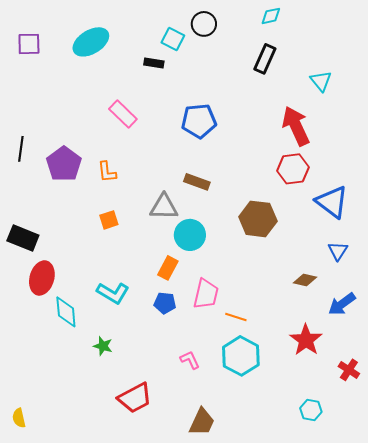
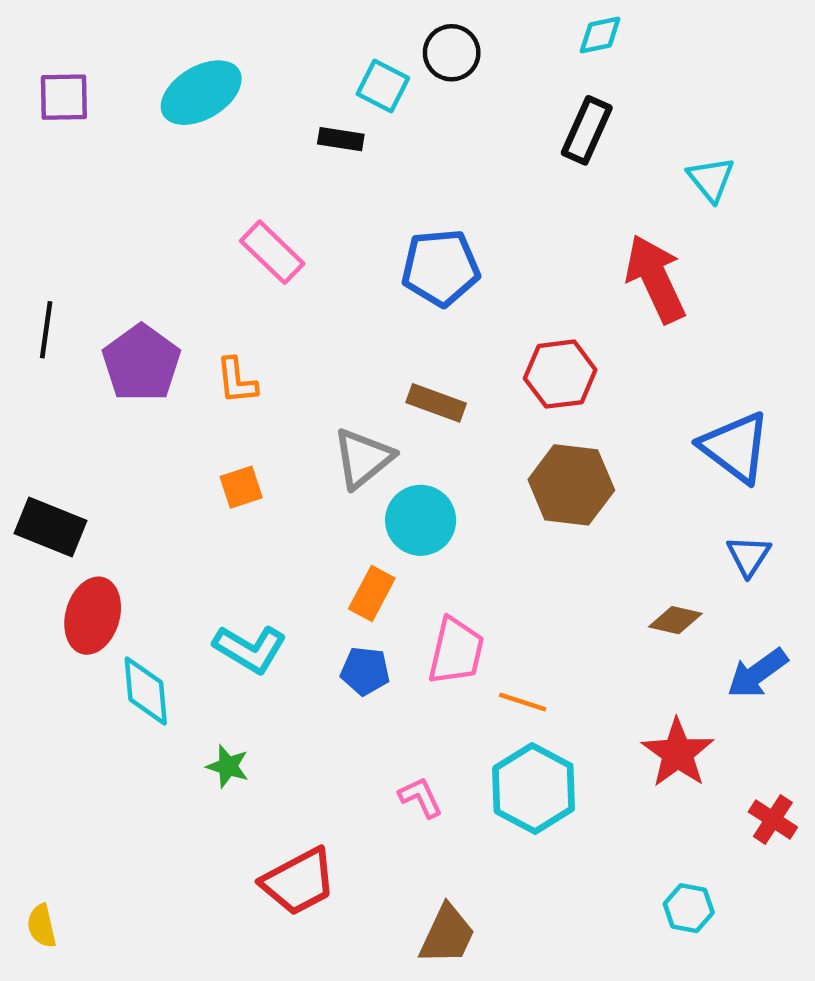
red hexagon: (293, 169) -> (560, 374), moved
gray triangle: (164, 207) -> (363, 458), turned -40

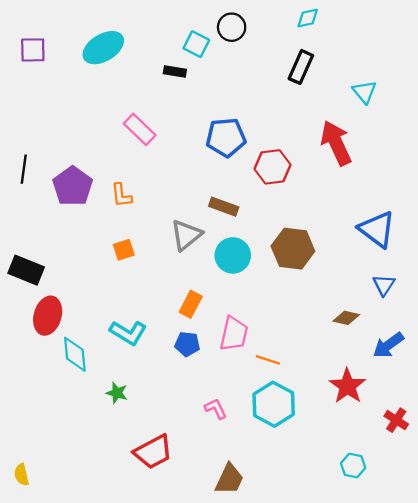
red hexagon: (560, 374) -> (272, 167), moved
cyan circle: (421, 520) -> (233, 255), moved

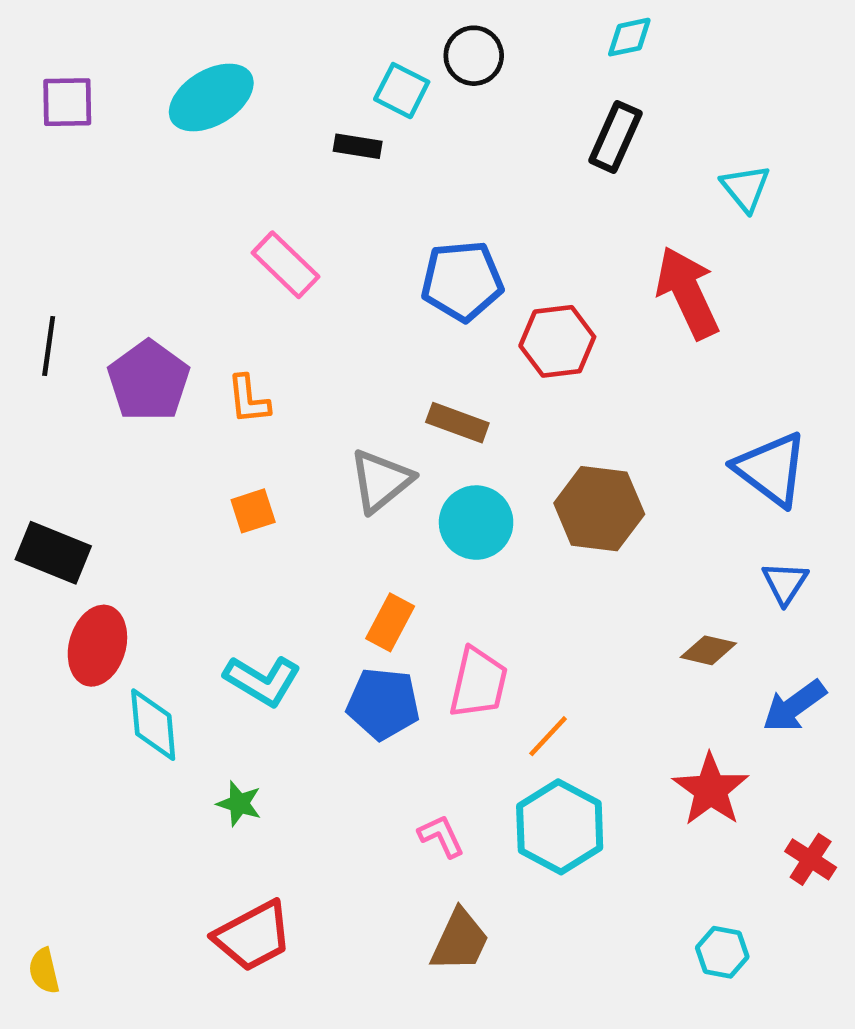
blue pentagon: (187, 344) -> (383, 704), size x1.4
orange line: (268, 360) -> (548, 736), turned -65
red trapezoid: (153, 452) -> (253, 936), moved
brown trapezoid: (229, 479) -> (460, 941), moved

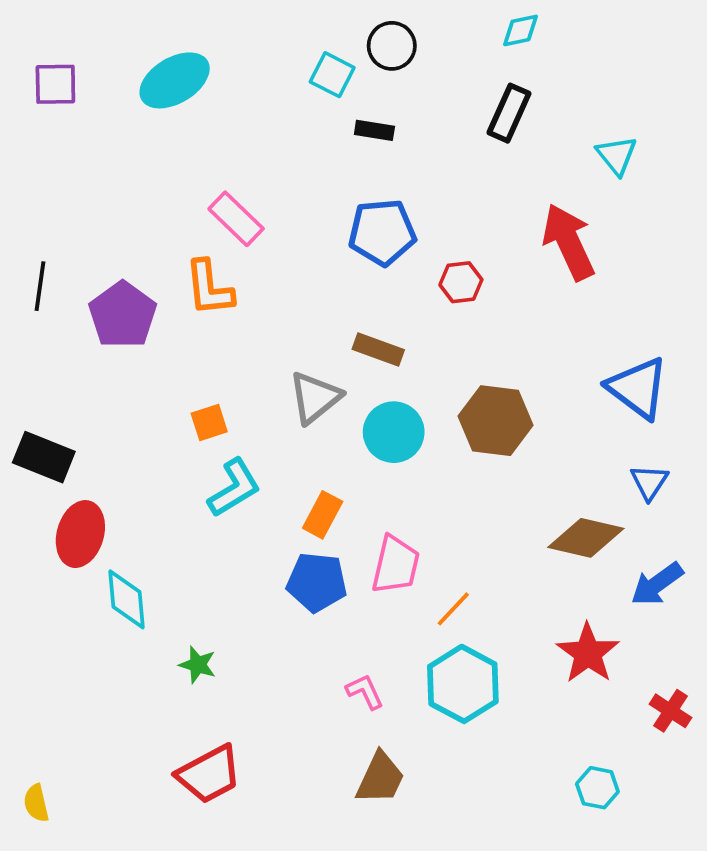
black rectangle: (358, 146) -> (374, 130), moved
red hexagon: (557, 341) -> (461, 282), size x0.7
orange L-shape: (248, 399) -> (209, 288), moved, size x1.4
brown diamond: (708, 650) -> (586, 538), size x1.6
cyan L-shape: (262, 680) -> (234, 488), moved, turned -62

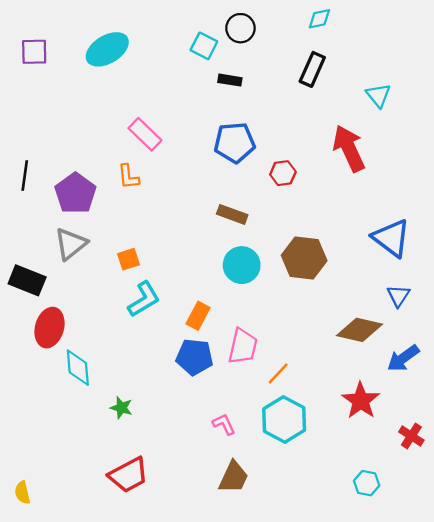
orange L-shape: (209, 288) -> (128, 177), size x0.7
gray triangle: (315, 398) -> (71, 244), moved

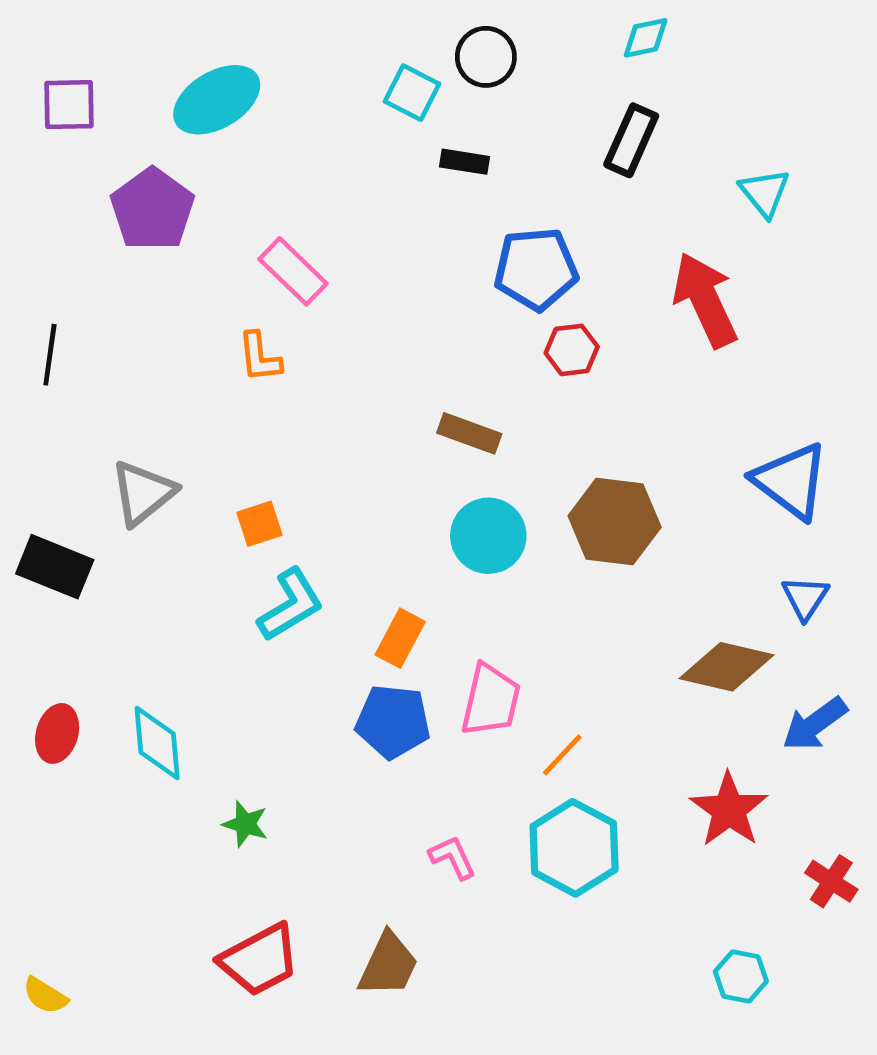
blue pentagon: (235, 142) -> (536, 269), moved
purple pentagon: (75, 193) -> (152, 209), moved
red ellipse: (50, 328) -> (57, 733), moved, size x0.7
brown trapezoid: (233, 477) -> (388, 965), moved
yellow semicircle: (22, 493) -> (45, 996), turned -45

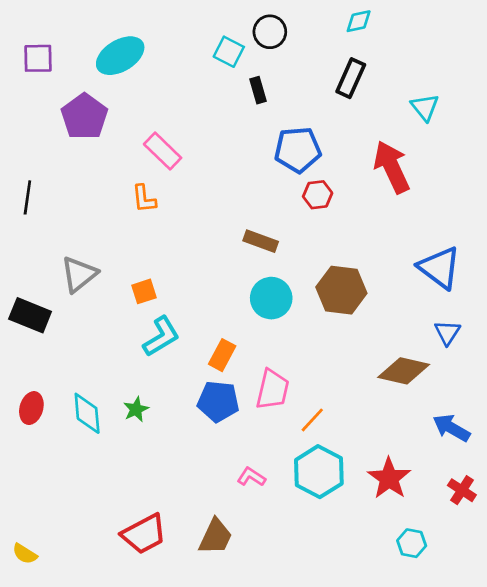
black rectangle: (464, 162) -> (258, 90), turned 65
blue arrow: (815, 724) -> (451, 428), moved, turned 66
red star: (729, 810) -> (389, 478), moved
green star: (245, 824) -> (136, 409), moved, turned 30
pink L-shape: (453, 857) -> (251, 477), turned -32

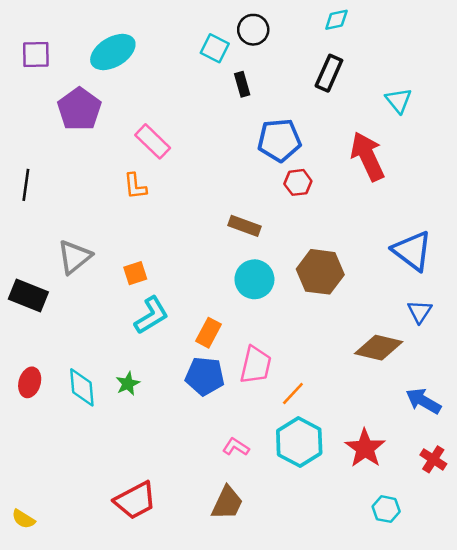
brown trapezoid: (216, 537) -> (227, 503), moved

